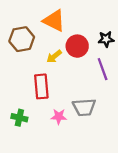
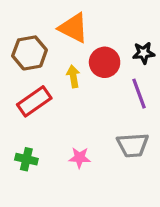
yellow arrow: (54, 56) -> (73, 76), turned 119
red rectangle: (41, 86) -> (34, 101), moved, turned 60
gray trapezoid: (84, 107) -> (133, 145), moved

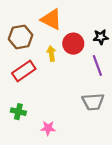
pink star: (80, 158) -> (48, 128), moved

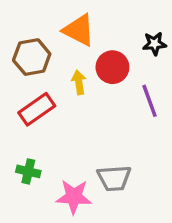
black star: (101, 37) -> (154, 44), moved
gray trapezoid: (93, 102) -> (114, 178), moved
pink star: (48, 128) -> (74, 197), size x1.5

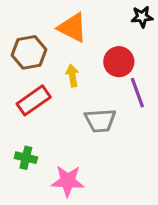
black star: (154, 44) -> (142, 17), moved
red circle: (112, 67) -> (119, 62), moved
gray trapezoid: (114, 178) -> (100, 121), moved

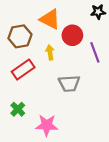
red circle: (119, 62) -> (72, 35), moved
purple line: (137, 93) -> (95, 52), moved
green cross: (26, 158) -> (18, 109), turned 32

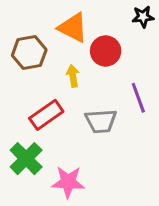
purple line: (95, 52) -> (138, 98), moved
red rectangle: (23, 70) -> (46, 115), moved
green cross: (18, 109) -> (26, 159), size x1.5

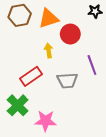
orange triangle: (73, 28) -> (49, 19), turned -45
brown hexagon: (29, 53) -> (20, 15), moved

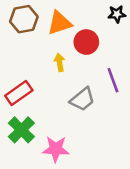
red rectangle: (31, 76) -> (19, 93), moved
gray trapezoid: (67, 81) -> (82, 99), turned -35

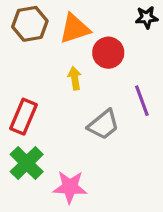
red rectangle: (19, 93) -> (23, 117), turned -32

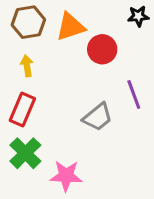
yellow arrow: (75, 78) -> (27, 66), moved

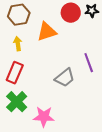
orange triangle: (71, 27) -> (47, 32), moved
red circle: (102, 49) -> (71, 13), moved

